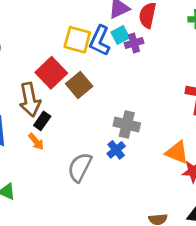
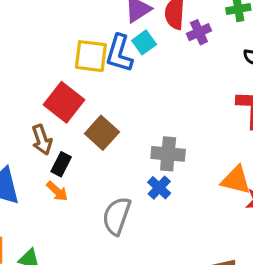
purple cross: (134, 43) -> (199, 32), moved
brown square: (79, 85) -> (102, 133), moved
brown arrow: (30, 100) -> (42, 140), size x0.7

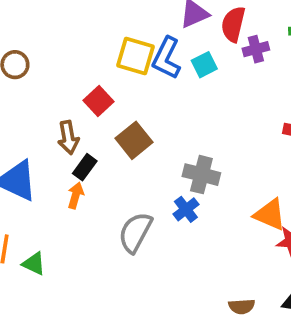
cyan square: (144, 42) -> (204, 65), moved
red square: (64, 102) -> (99, 101), size x0.7
orange arrow: (57, 191) -> (76, 195), turned -125

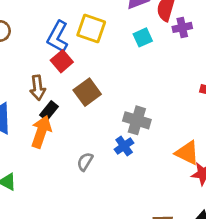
blue L-shape: (166, 58) -> (58, 37), moved
orange arrow: (76, 195) -> (41, 132), size x1.6
gray semicircle: (135, 232) -> (85, 162), size x0.6

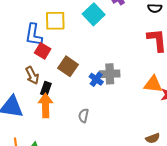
cyan square: (143, 37) -> (94, 14), size x1.5
blue cross: (124, 146) -> (96, 79), moved

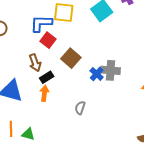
blue L-shape: (34, 35) -> (41, 23), turned 75
black rectangle: (46, 89) -> (47, 77), turned 32
orange arrow: (46, 105) -> (44, 93), size x0.7

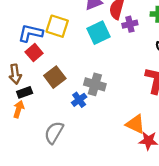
gray cross: (110, 70) -> (95, 84), moved
gray semicircle: (80, 108) -> (54, 133), size x1.5

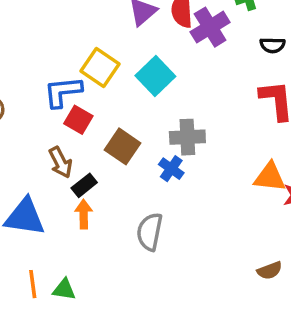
purple cross: (130, 24) -> (210, 27), size x1.5
yellow square: (57, 26) -> (100, 67), turned 35
cyan square: (99, 33) -> (155, 76), moved

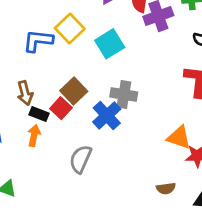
red square: (78, 120) -> (61, 108), moved
blue cross: (171, 169) -> (107, 115), size x1.5
black rectangle: (84, 185) -> (39, 114), turned 48
brown semicircle: (270, 271) -> (166, 188), moved

